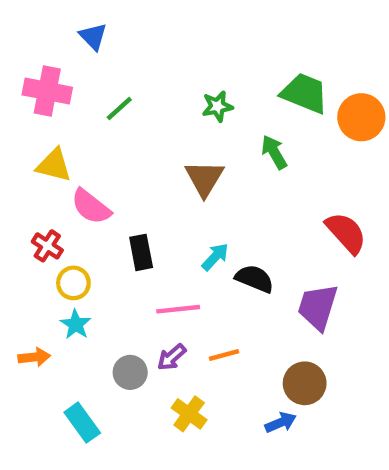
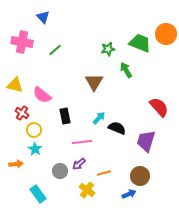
green star: (217, 106) -> (108, 49), moved
orange circle: (361, 117) -> (166, 34), moved
yellow triangle: (54, 165) -> (15, 85), moved
orange line: (224, 355) -> (104, 173), moved

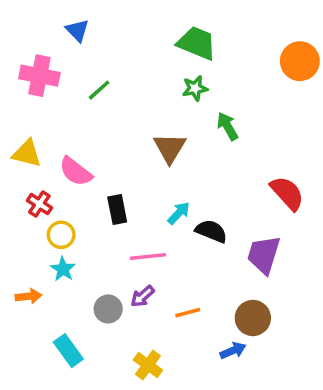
green trapezoid: (140, 43) -> (197, 43), moved
yellow cross: (87, 190) -> (148, 365), moved

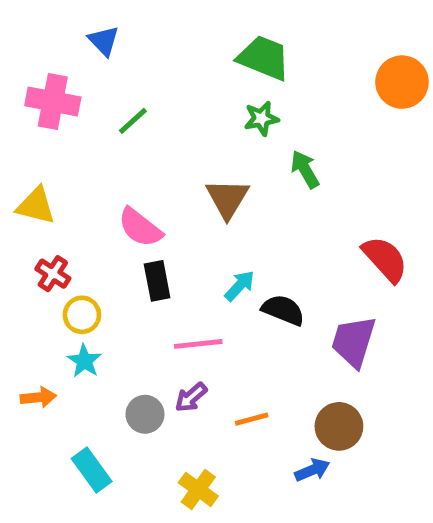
pink semicircle: (76, 171) -> (140, 228), moved

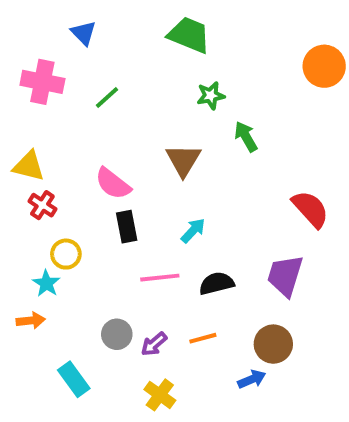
green trapezoid: (264, 58) -> (189, 35), moved
red cross: (53, 274) -> (42, 205), moved
black semicircle: (283, 310) -> (217, 283), moved, turned -36
cyan star: (84, 361) -> (46, 283), moved
purple arrow: (191, 397) -> (154, 344), moved

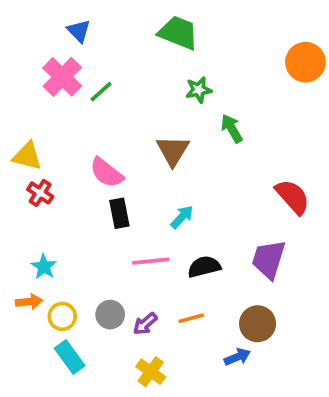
pink cross: (42, 82) -> (62, 77), moved, turned 33
yellow circle: (66, 254) -> (62, 316), moved

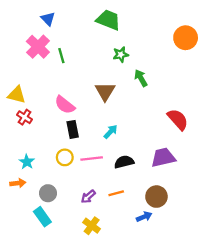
green line: (101, 92) -> (61, 56), turned -64
purple trapezoid: (269, 259) -> (163, 157), turned 60
gray circle: (110, 315) -> (48, 193), moved
yellow circle: (62, 316) -> (65, 157), moved

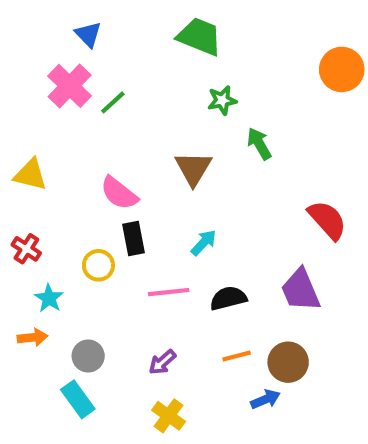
green line: (61, 56) -> (113, 102), turned 64
red cross: (25, 117) -> (26, 249), moved
yellow circle: (65, 157) -> (98, 265), moved
purple trapezoid: (163, 157) -> (300, 290), turned -100
orange line: (116, 193) -> (237, 356), moved

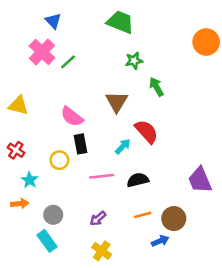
red semicircle: (327, 220) -> (146, 132), moved
purple trapezoid: (300, 290) -> (200, 180), moved

